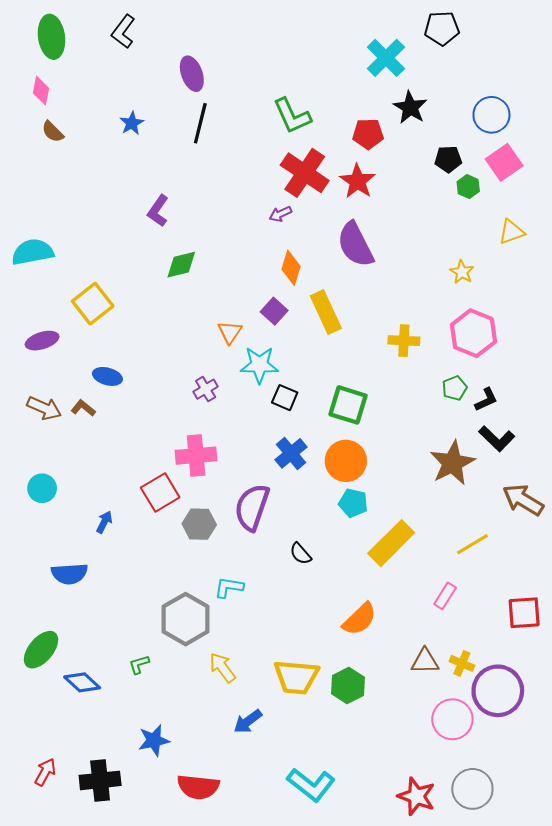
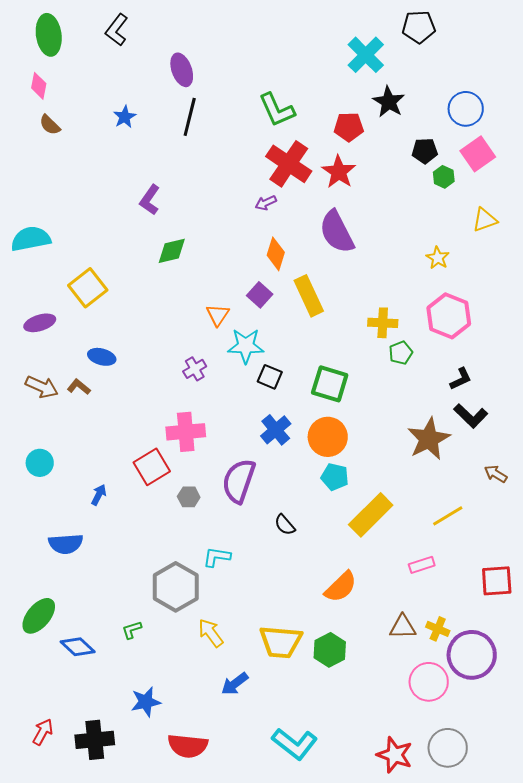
green pentagon: (455, 388) -> (401, 353), moved
brown arrow: (523, 500) -> (496, 474), size x0.6
gray hexagon: (199, 524) -> (189, 497), size x0.7
pink rectangle: (445, 596) -> (422, 565), turned 40

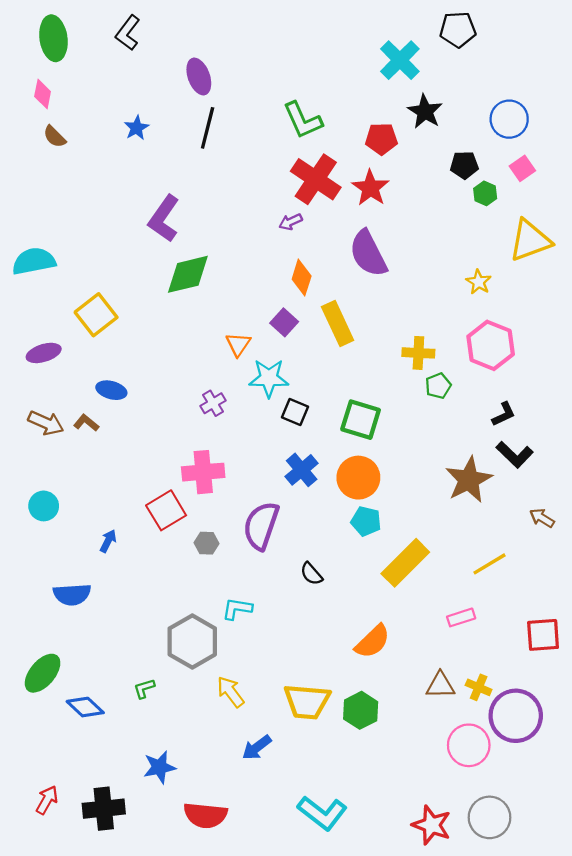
pink square: (478, 154) -> (522, 168), size x0.7
purple L-shape: (150, 200) -> (164, 219), size x1.4
yellow triangle: (485, 220) -> (530, 240), size x1.6
green diamond: (172, 251) -> (188, 274), size x1.4

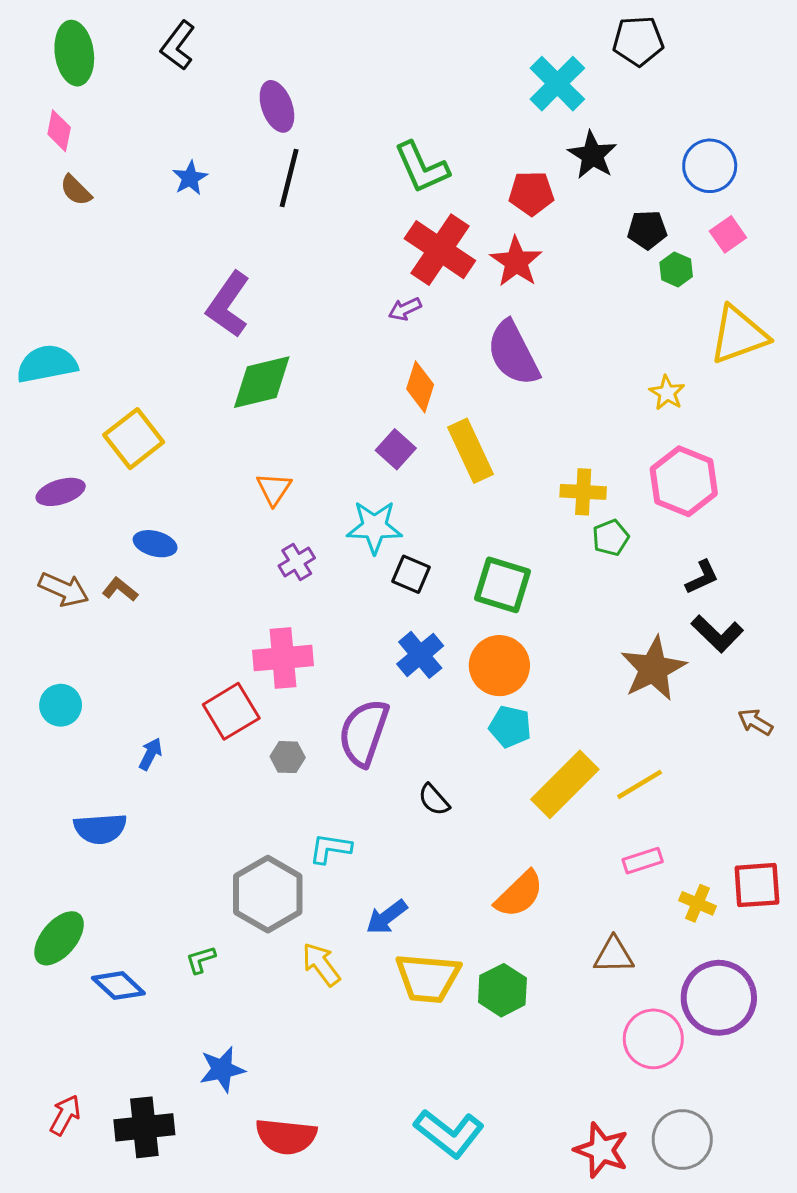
orange triangle: (238, 344) -> (274, 489), moved
yellow line: (490, 564) -> (640, 784), moved
yellow cross: (479, 687) -> (697, 903), moved
blue arrow: (257, 747) -> (387, 917), moved

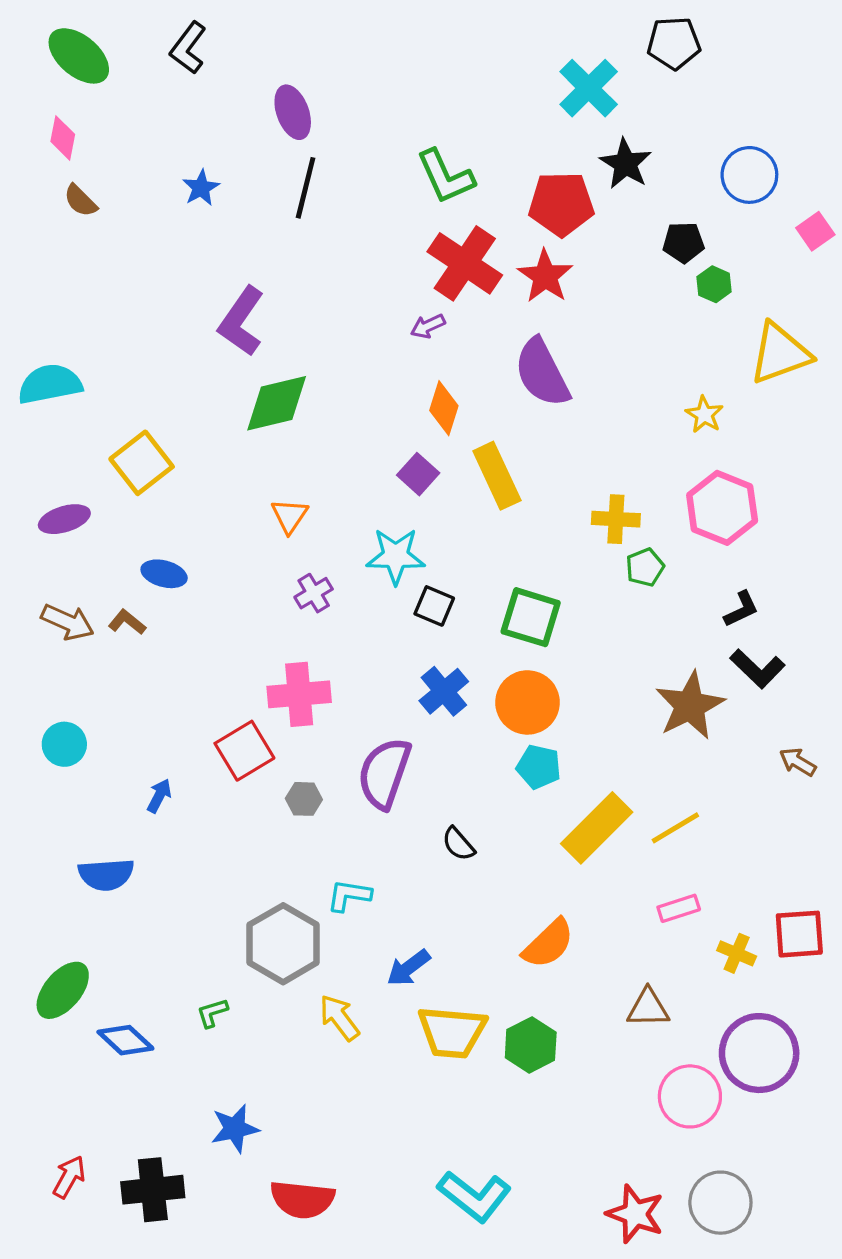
green ellipse: (74, 53) -> (79, 56), turned -42
red pentagon: (531, 193) -> (561, 204), size x1.4
pink square: (728, 234) -> (815, 231), moved

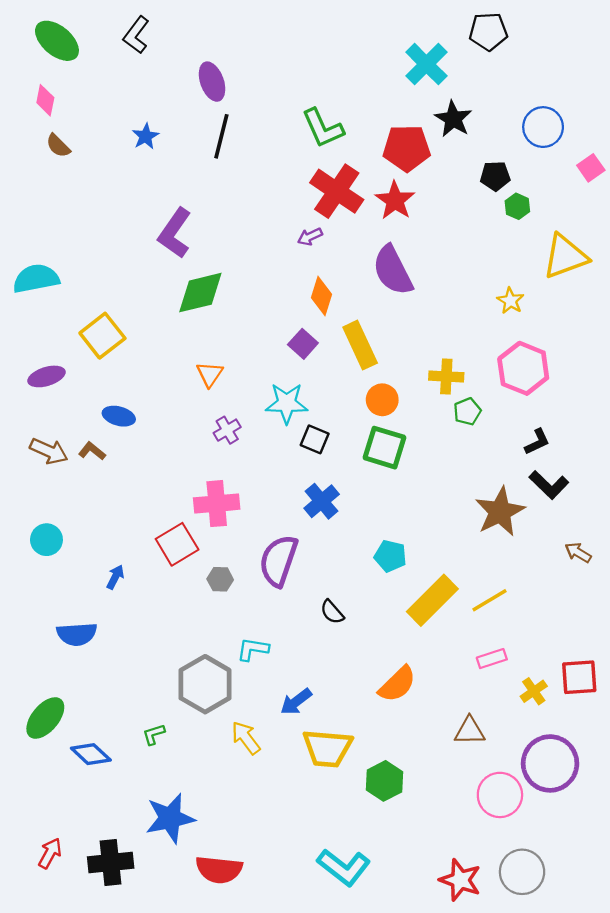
orange circle: (527, 702) -> (382, 400), moved, size x0.7
yellow cross: (737, 953) -> (534, 691), turned 32
green hexagon: (531, 1045) -> (385, 781), moved
blue star: (235, 1129) -> (170, 818), size x1.4

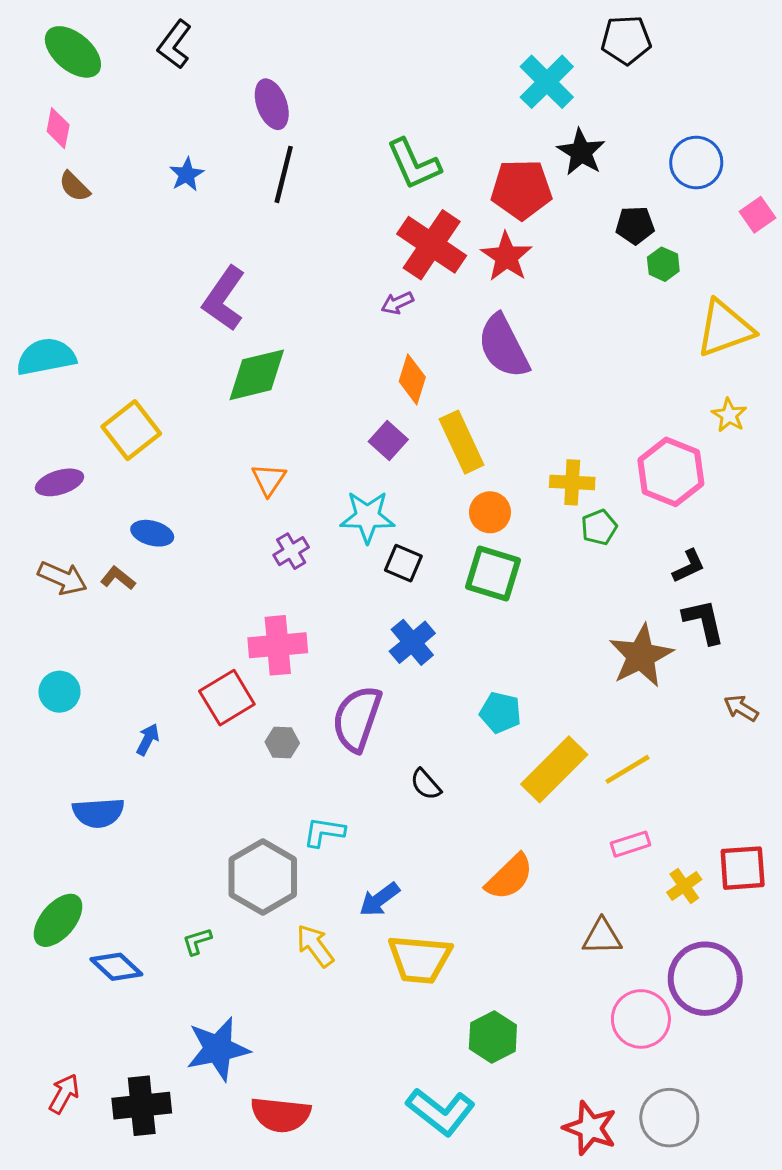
yellow star: (510, 301) -> (729, 415), moved
black L-shape: (549, 485) -> (704, 621), turned -147
green hexagon: (385, 781) -> (493, 1037), moved

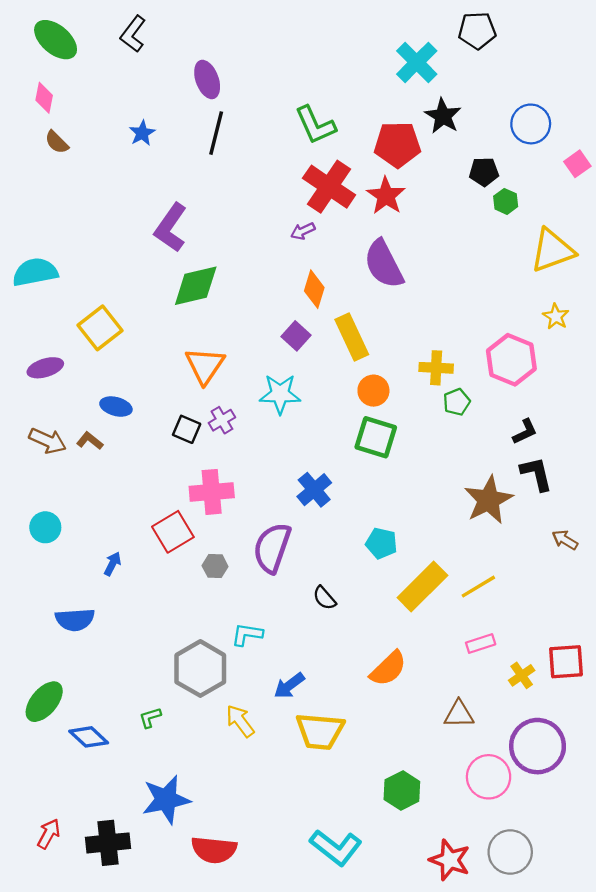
orange triangle: (269, 479) -> (205, 366), size x1.5
black square: (403, 563) -> (187, 429), moved
green hexagon: (493, 1037) -> (402, 790), moved

